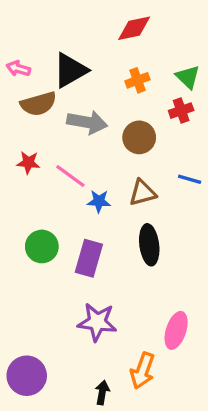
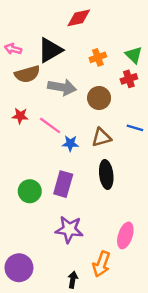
red diamond: (134, 28) -> (79, 18), moved
green circle: (42, 246) -> (30, 191), moved

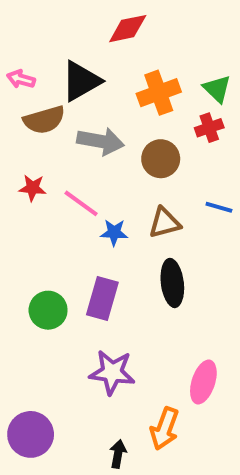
orange cross: (98, 57) -> (159, 93), size x1.5

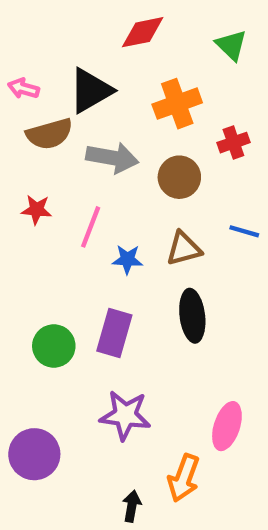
green triangle: (217, 89) -> (231, 45), moved
pink line: (81, 203) -> (91, 227), turned 75
purple circle: (31, 434) -> (34, 454), moved

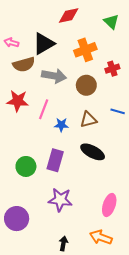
red star: (36, 210) -> (18, 101), size x1.5
black ellipse: (192, 316) -> (93, 152), turned -55
orange arrow: (184, 478) -> (101, 237), moved, turned 90

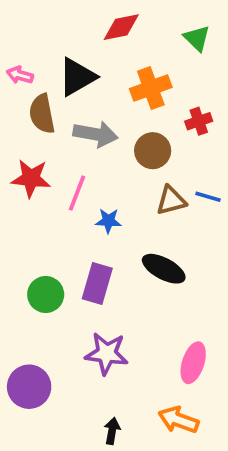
brown semicircle: (24, 64) -> (42, 114), turned 95
brown triangle: (88, 120) -> (171, 200), moved

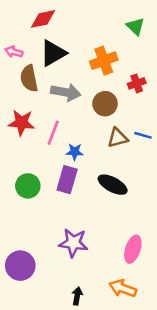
red diamond: (121, 27) -> (43, 19), moved
purple rectangle: (97, 283) -> (67, 180), moved
green circle: (46, 294) -> (28, 186), moved

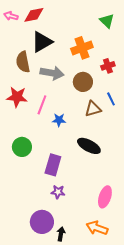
pink arrow: (14, 52) -> (11, 16), moved
blue line: (143, 135) -> (111, 99), moved, turned 48
purple rectangle: (67, 180) -> (53, 165), moved
purple star: (73, 243) -> (58, 192), size x0.6
purple circle: (20, 266) -> (42, 222), moved

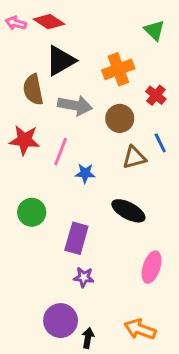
red diamond: (34, 15) -> (49, 22), turned 45
red cross: (108, 66) -> (156, 95), turned -32
pink ellipse: (105, 197) -> (152, 267), moved

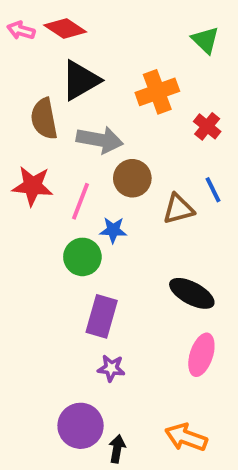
brown circle: (120, 118) -> (132, 178), moved
black ellipse: (128, 211) -> (192, 293), moved
green circle: (32, 212) -> (82, 257), moved

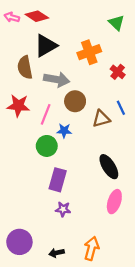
black ellipse: (192, 293) -> (109, 167), turned 30
purple circle: (81, 426) -> (19, 242), moved
orange arrow: (186, 437) -> (91, 248), moved, turned 85
black arrow: (117, 449) -> (57, 253), moved, turned -112

